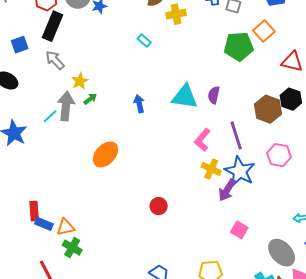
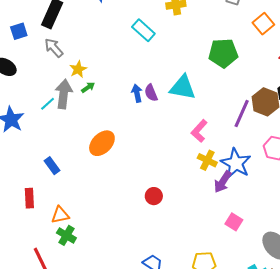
cyan rectangle: (144, 41) -> (143, 30), size x1.6
green pentagon: (239, 46) -> (223, 53), moved
purple semicircle: (214, 95) -> (151, 93), moved, turned -36
purple line: (236, 135) -> (242, 113), moved, turned 40
blue rectangle: (44, 224) -> (52, 166), moved, turned 30

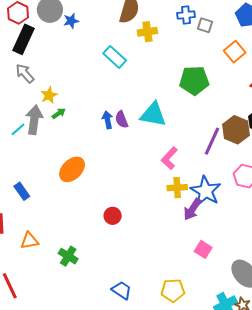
yellow cross: (207, 160) -> (177, 188), turned -30
red circle: (154, 196) -> (113, 216), moved
green cross: (66, 235) -> (68, 256), moved

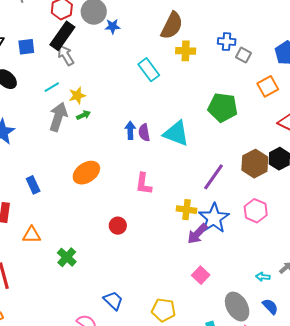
gray arrow: (25, 73) -> (66, 55), moved
cyan line: (18, 129) -> (52, 87), moved
purple line: (212, 141) -> (214, 177), moved
pink L-shape: (169, 158) -> (144, 184), moved, turned -45

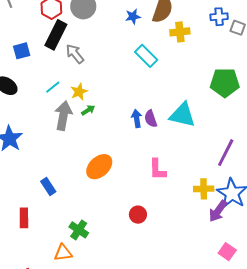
blue star: (112, 26) -> (133, 17), moved
gray arrow: (66, 55) -> (75, 54), moved
orange triangle: (32, 235) -> (63, 253), moved
green cross: (67, 257) -> (79, 230), moved

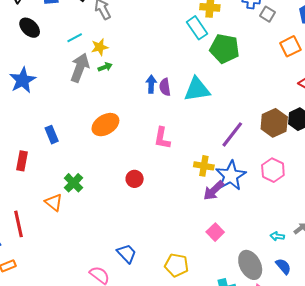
cyan rectangle: (146, 56) -> (197, 28), moved
green pentagon: (225, 83) -> (225, 49), moved
cyan triangle: (182, 115) -> (197, 89), turned -32
orange triangle: (63, 253) -> (54, 202), turned 36

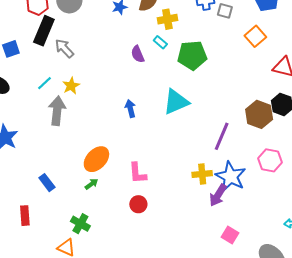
cyan rectangle: (197, 28) -> (160, 42), size x0.6
green arrow: (105, 67) -> (92, 184), moved
purple semicircle: (165, 87) -> (138, 54), moved
pink L-shape: (162, 138) -> (138, 173), moved

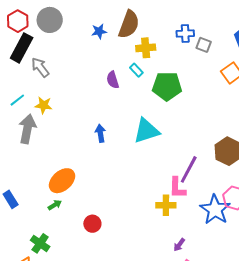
yellow star: (71, 86) -> (44, 105), turned 30
pink L-shape: (138, 173) -> (177, 188), moved
blue star: (231, 176) -> (215, 210), moved
purple arrow: (218, 195) -> (179, 245), moved, size x0.6
red circle: (138, 204) -> (92, 224), moved

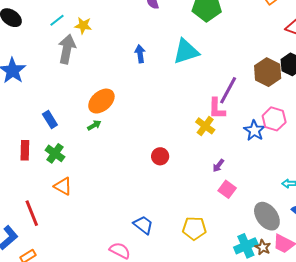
yellow cross: (166, 205) -> (205, 126), turned 36
blue star: (215, 210) -> (254, 130), size x0.7
red circle: (92, 224) -> (160, 156), moved
green cross: (40, 243) -> (55, 153), moved

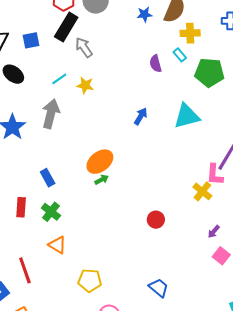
gray arrow: (67, 49) -> (51, 114), moved
blue arrow: (140, 54) -> (141, 116), turned 36
green arrow: (94, 125) -> (102, 180), moved
blue trapezoid: (143, 225) -> (159, 288), moved
yellow pentagon: (194, 228) -> (90, 280), moved

